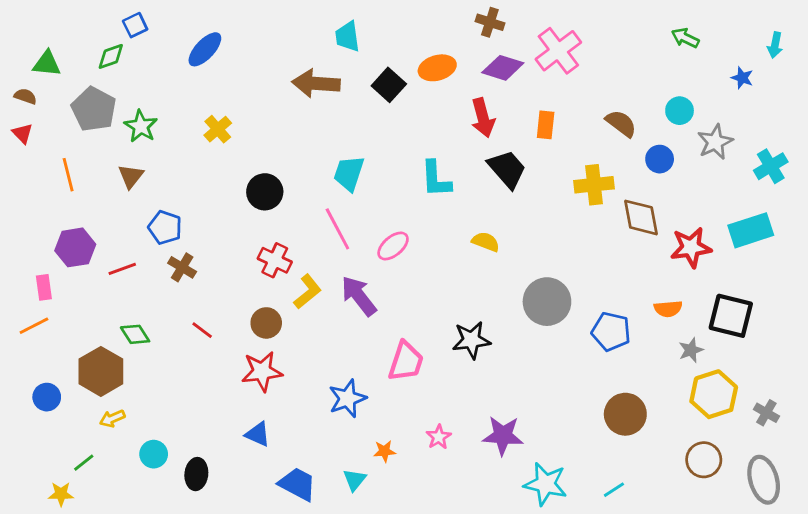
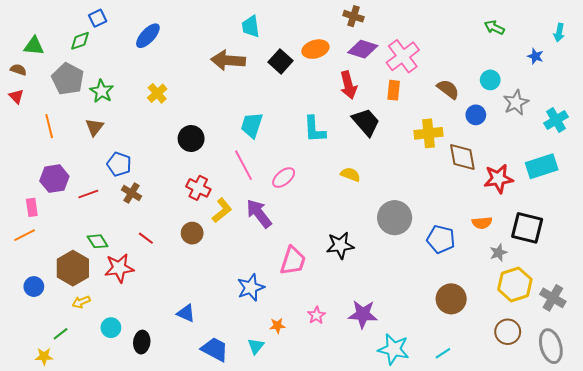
pink cross: (558, 51) -> (403, 56), moved
red star: (262, 371) -> (119, 268), moved
gray cross: (766, 413) -> (553, 298), size x1.4

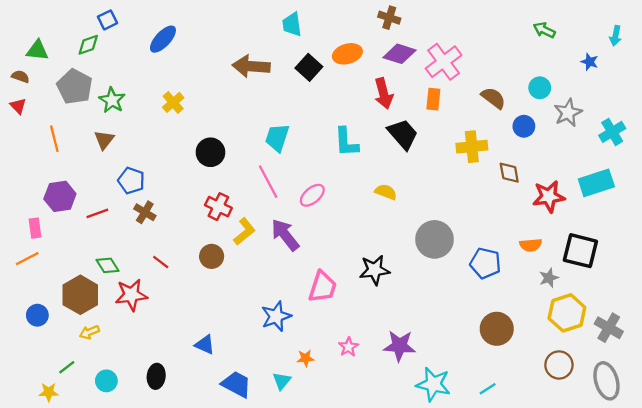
cyan trapezoid: (251, 26) -> (292, 24), moved
brown diamond: (462, 157) -> (509, 173), size x0.7
cyan circle: (111, 328) -> (106, 381), moved

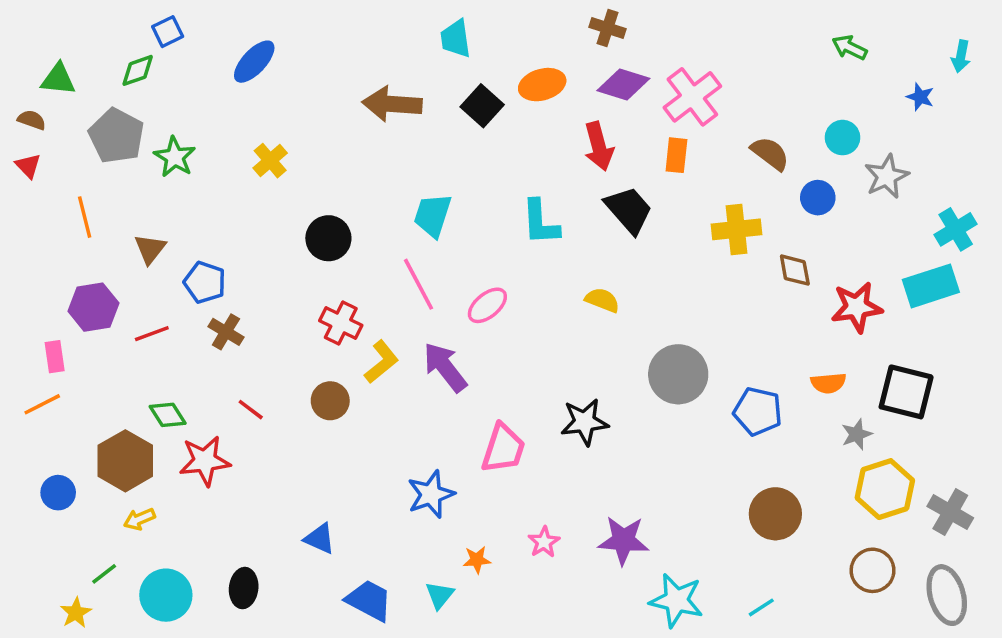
cyan cross: (612, 132) -> (956, 229), moved
brown triangle: (104, 140) -> (150, 249), moved
cyan circle: (106, 381) -> (166, 595), size x1.5
yellow star: (49, 392) -> (76, 613), turned -30

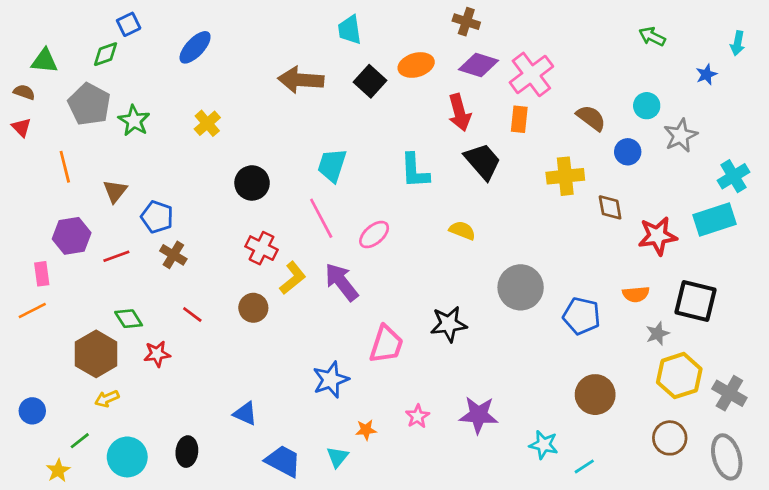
blue star: (920, 97) -> (706, 74), turned 30
red star: (205, 461) -> (157, 354), size x0.7
blue circle: (58, 493) -> (32, 411), moved
cyan star: (676, 600) -> (544, 445), moved, size x0.7

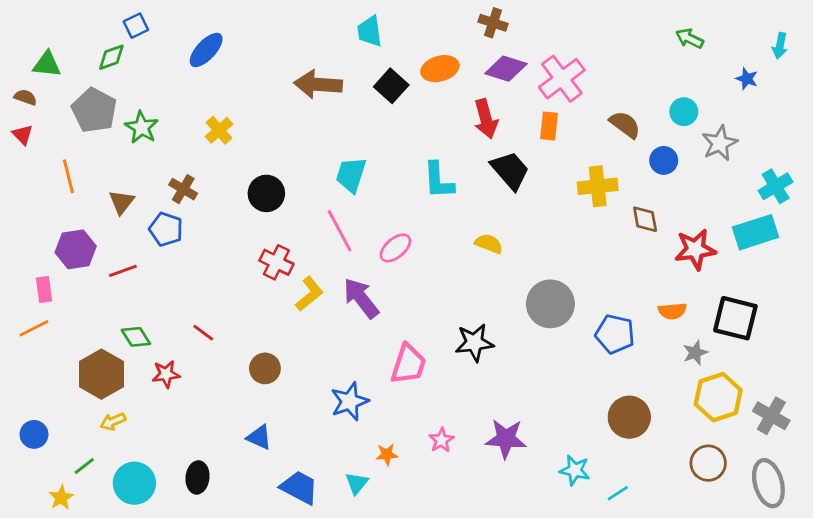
blue star: (706, 74) -> (747, 79), turned -30
brown cross: (173, 255) -> (183, 189), moved
brown circle: (253, 308) -> (265, 368), moved

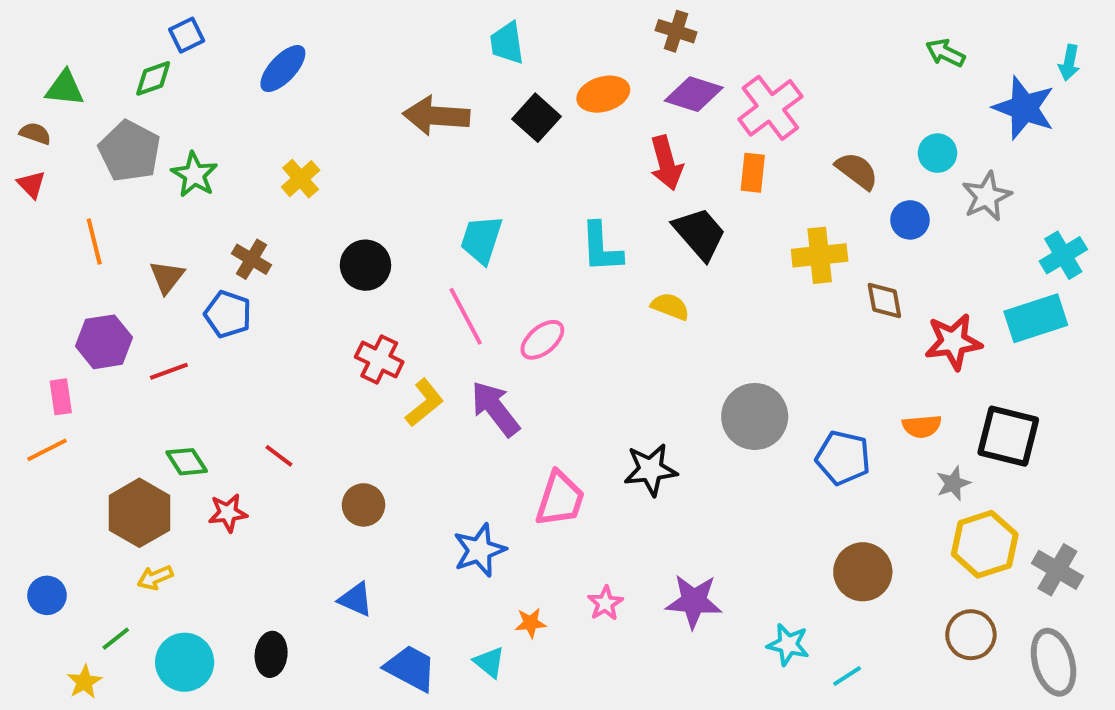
blue star: (747, 79) -> (1024, 108), size x2.0
yellow semicircle: (489, 244) -> (670, 306), moved
cyan triangle: (357, 483) -> (489, 662), turned -30

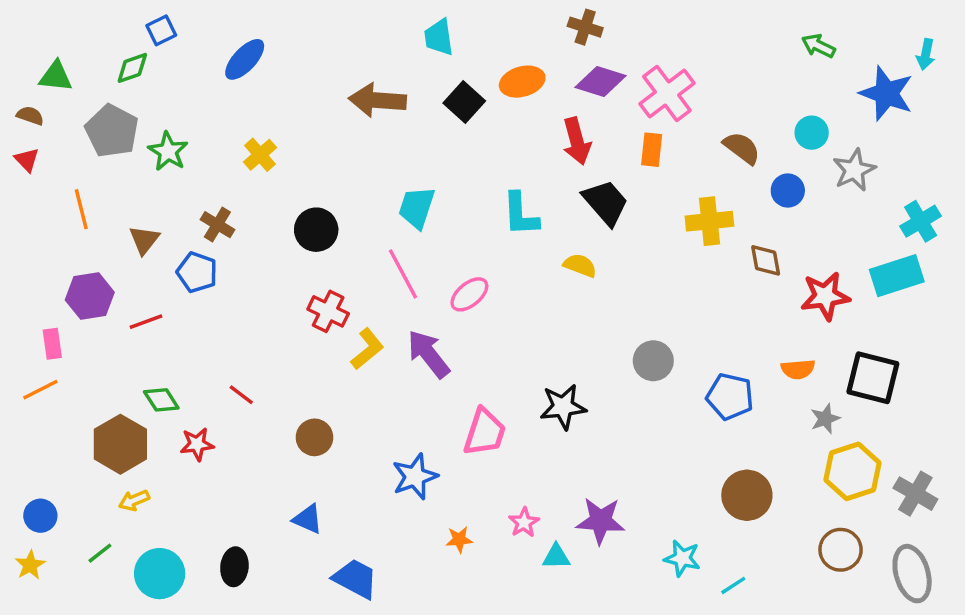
gray circle: (755, 416) -> (653, 361), size x0.7
cyan triangle: (489, 662) -> (556, 557), moved, turned -40
yellow star: (84, 682) -> (30, 565), moved

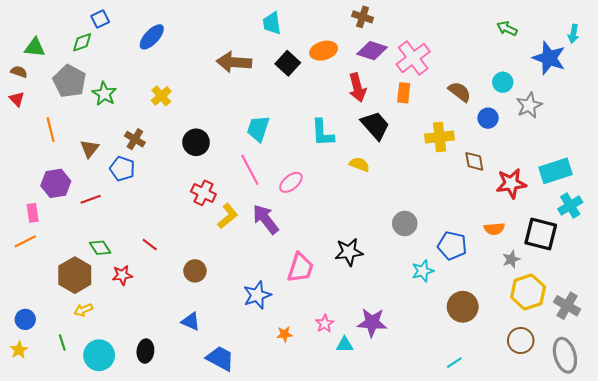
cyan cross: (921, 221) -> (570, 206), moved
green line: (100, 553) -> (62, 343), turned -70
cyan star: (682, 558) -> (423, 271), moved, turned -30

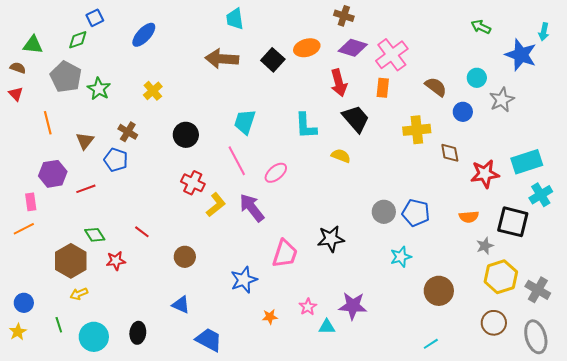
cyan trapezoid: (272, 23) -> (235, 19), moved
blue pentagon: (452, 246) -> (416, 213), moved

